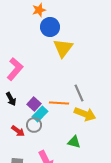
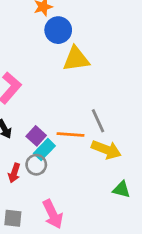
yellow triangle: (63, 48) -> (76, 59), turned 45
red arrow: (18, 131) -> (14, 173), turned 72
green triangle: (74, 142) -> (121, 189), moved

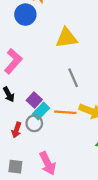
blue circle: (58, 30) -> (25, 15), moved
gray line: (98, 121) -> (73, 78), moved
orange line: (71, 134) -> (65, 112), moved

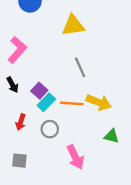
gray circle: (34, 123) -> (50, 129), moved
pink arrow: (48, 163) -> (75, 157), moved

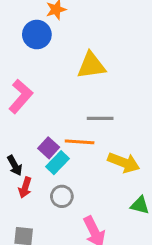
gray line: (80, 67) -> (100, 118), turned -66
black arrow: (12, 85) -> (15, 165), moved
orange line: (72, 103) -> (80, 142), moved

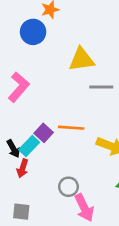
gray line: (100, 118) -> (101, 87), moved
cyan rectangle: (57, 163) -> (29, 146), moved
gray circle: (62, 196) -> (68, 187), moved

